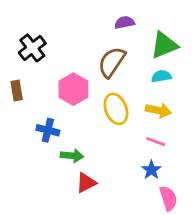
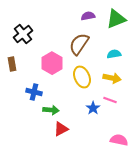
green triangle: (164, 45) -> (116, 19), moved
blue star: (151, 170) -> (93, 108), moved
pink semicircle: (168, 198) -> (119, 140), turned -60

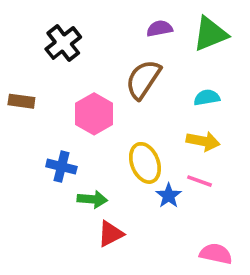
black cross: (23, 34) -> (63, 43), moved
brown rectangle: (12, 64) -> (21, 101), moved, turned -72
yellow ellipse: (82, 77) -> (145, 163), moved

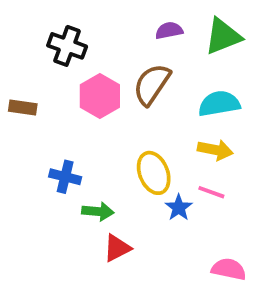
black cross: (63, 43) -> (67, 46), turned -32
cyan semicircle: (207, 98) -> (219, 104), size x1.5
pink hexagon: (94, 114) -> (100, 96), moved

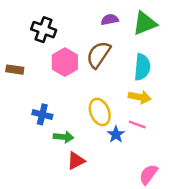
cyan semicircle: (219, 104) -> (142, 67), turned 105
pink semicircle: (229, 269) -> (148, 174), turned -65

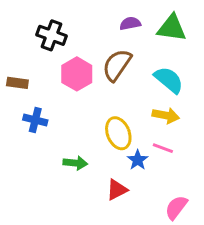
green triangle: (145, 23) -> (172, 28), turned 30
cyan semicircle: (142, 67) -> (169, 80), turned -55
blue cross: (42, 114) -> (35, 120), moved
red triangle: (76, 161) -> (117, 190), moved

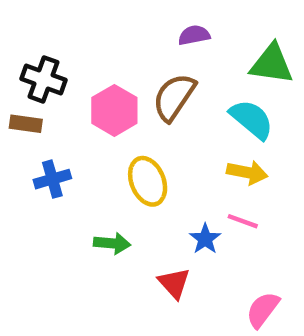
green triangle: (172, 28) -> (272, 64), moved
black cross: (52, 35) -> (44, 79), moved
blue cross: (35, 120) -> (52, 179), turned -30
yellow ellipse: (118, 133) -> (148, 181), moved
red triangle: (117, 190) -> (174, 283), turned -45

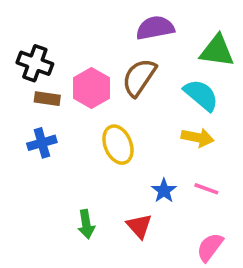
purple semicircle: (194, 35) -> (155, 28), size x1.5
brown rectangle: (26, 124) -> (47, 99), moved
pink line: (243, 221) -> (206, 189), moved
green arrow: (112, 243) -> (86, 224), moved, turned 76

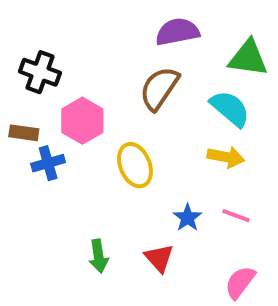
pink hexagon: (91, 88) -> (82, 121), moved
brown rectangle: (47, 99) -> (24, 133), moved

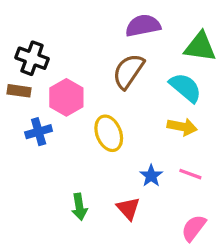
brown rectangle: (24, 133) -> (19, 91), moved

